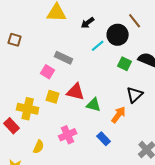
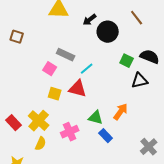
black circle: (118, 35) -> (108, 32), moved
cyan line: (98, 46) -> (87, 69), moved
black triangle: (135, 95) -> (140, 81), moved, turned 30
green triangle: (94, 105) -> (96, 118), moved
yellow cross: (28, 109) -> (39, 121), moved, turned 30

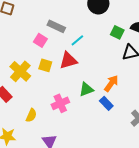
red triangle: (78, 89) -> (68, 60), turned -30
green triangle: (96, 118) -> (86, 89), turned -35
yellow cross: (39, 121) -> (20, 71), moved
blue rectangle: (106, 136) -> (106, 103), moved

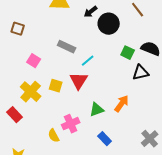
pink square: (40, 40) -> (34, 61), moved
red triangle: (68, 60) -> (79, 81), turned -42
blue rectangle: (106, 103) -> (105, 139), moved
yellow semicircle: (31, 115) -> (54, 136), moved, turned 128

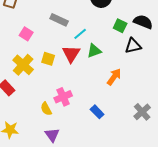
green triangle: (97, 110) -> (94, 51), moved

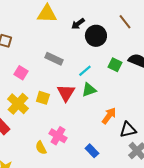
cyan line: (80, 34) -> (85, 71), moved
black triangle: (133, 46) -> (128, 130), moved
pink cross: (63, 97) -> (58, 136), turned -36

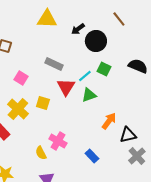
brown line: (125, 22) -> (119, 19), moved
green square: (115, 65) -> (104, 69), moved
red triangle: (66, 93) -> (66, 87), moved

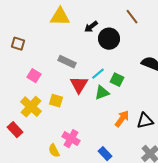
green square: (104, 69) -> (117, 80), moved
black triangle: (128, 135) -> (145, 121), moved

